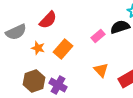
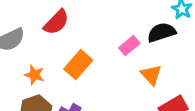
orange star: (38, 48) -> (34, 75), moved
orange triangle: (101, 70) -> (151, 75), moved

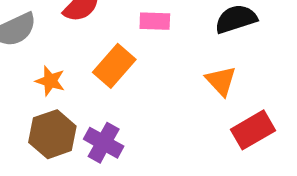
pink rectangle: (129, 46) -> (155, 21), moved, turned 42

